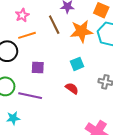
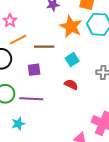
brown line: (54, 25) -> (44, 47), moved, turned -54
orange star: (81, 31) -> (71, 27), turned -30

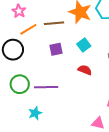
brown line: (44, 47) -> (54, 23), moved
purple square: (34, 70) -> (56, 49), moved

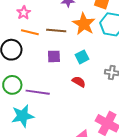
orange line: (28, 29) -> (30, 32), turned 36
cyan star: (35, 113) -> (23, 116), size x1.6

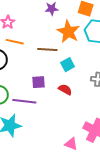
brown line: (56, 31) -> (47, 49), moved
purple square: (54, 56) -> (39, 82), moved

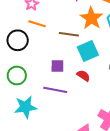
cyan square: (68, 65) -> (88, 51), size x1.5
purple line: (24, 101) -> (55, 90), moved

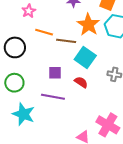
orange line: (37, 24) -> (44, 32), moved
cyan square: (88, 51) -> (85, 58), turned -30
cyan star: (26, 107) -> (24, 114), turned 30

